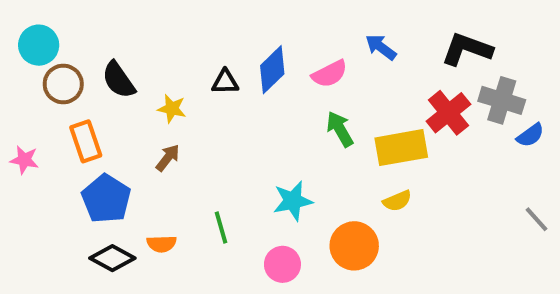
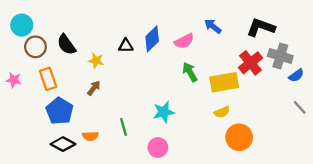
pink star: (24, 160) -> (14, 80), moved
gray line: (537, 219) -> (300, 107), moved
orange circle: (354, 246) -> (239, 137), moved

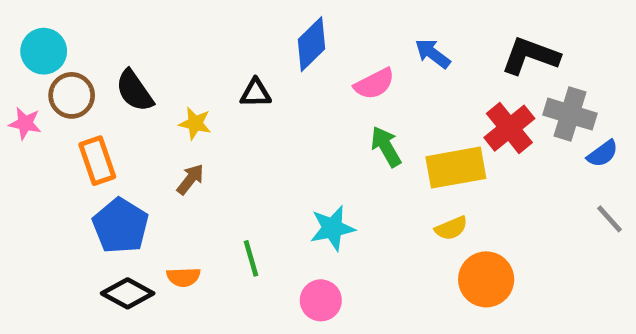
blue diamond: (152, 39) -> (311, 44), moved
pink star: (14, 80) -> (25, 123), moved

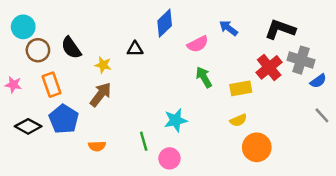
pink star: (25, 123) -> (13, 85), moved
yellow rectangle: (456, 168) -> (241, 88), size x0.7
brown arrow: (190, 179) -> (101, 94), size x1.5
green line: (251, 258) -> (144, 141), moved
black diamond: (128, 293) -> (28, 126), moved

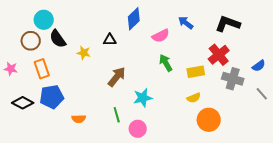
cyan circle: (23, 27) -> (44, 20), moved
gray cross: (301, 60) -> (233, 79), moved
brown arrow: (101, 94) -> (117, 77), moved
blue pentagon: (64, 119) -> (52, 97), turned 30

